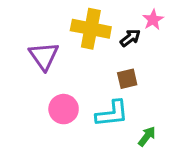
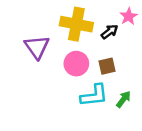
pink circle: (64, 109) -> (76, 64), moved
green arrow: (147, 136) -> (124, 99), moved

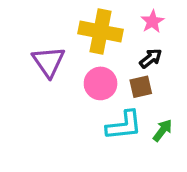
pink star: (129, 16) -> (152, 21), moved
black arrow: (109, 32) -> (151, 58), moved

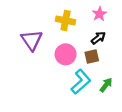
yellow cross: (101, 32) -> (66, 20), size x0.7
cyan L-shape: (124, 125) -> (81, 82), turned -35

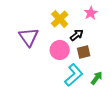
yellow cross: (66, 20) -> (60, 19), turned 36
black arrow: (98, 38) -> (77, 35), moved

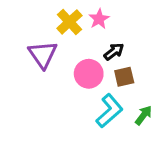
pink star: (91, 13) -> (99, 19), moved
yellow cross: (60, 19) -> (69, 22), moved

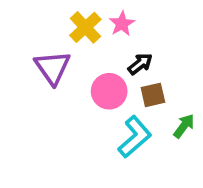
green arrow: (143, 115) -> (184, 126), moved

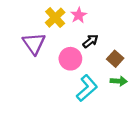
brown square: (153, 95) -> (115, 59), moved, turned -35
green arrow: (184, 126) -> (119, 81), turned 56

